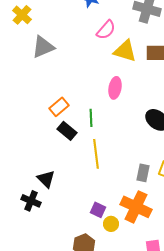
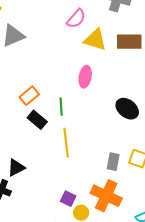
black triangle: (46, 179) -> (16, 168), turned 48

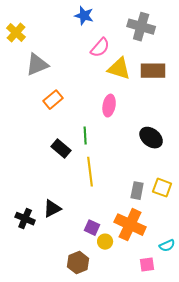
orange rectangle: (29, 96) -> (53, 100), moved
black triangle: (16, 168) -> (52, 209), moved

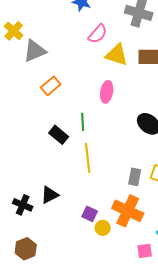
yellow cross: (16, 33) -> (14, 31), moved
brown hexagon: (78, 263) -> (26, 249), moved

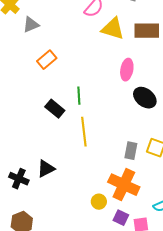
gray triangle: (35, 51) -> (31, 25), size x0.7
pink ellipse: (107, 92) -> (127, 70), moved
purple square: (90, 214) -> (121, 218), moved

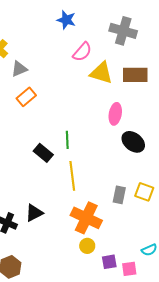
orange rectangle: (47, 60) -> (26, 97), moved
orange cross: (124, 185) -> (86, 218), moved
purple square: (121, 218) -> (109, 262), turned -35

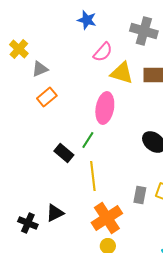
pink ellipse: (115, 114) -> (105, 108), moved, size x1.4
green line: (67, 140) -> (88, 140), turned 36
orange cross: (86, 218) -> (107, 218), turned 32

